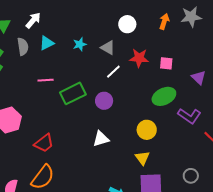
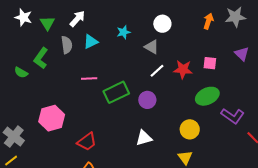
white circle: (127, 24) -> (162, 24), moved
cyan star: (80, 44) -> (124, 32), moved
red star: (139, 58) -> (183, 69), moved
purple triangle: (199, 78) -> (242, 54), moved

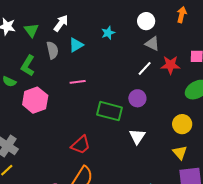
orange arrow: (208, 21) -> (182, 15), moved
gray triangle: (152, 47) -> (152, 44), moved
green rectangle: (116, 92) -> (110, 111), moved, turned 45
pink hexagon: (52, 118) -> (35, 100), moved
white triangle: (144, 138) -> (137, 136), turned -36

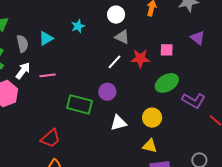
white arrow: (61, 23) -> (23, 71), moved
white triangle: (137, 136) -> (118, 123), moved, turned 42
yellow triangle: (180, 152) -> (150, 146), turned -35

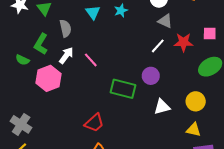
cyan triangle: (46, 38) -> (93, 12), moved, turned -35
pink line: (48, 75) -> (91, 60), turned 56

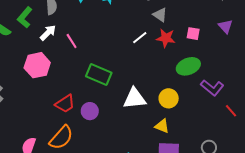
gray triangle: (165, 21) -> (160, 15), moved
purple circle: (151, 76) -> (90, 111), moved
pink hexagon: (48, 78) -> (37, 65), moved
white triangle: (162, 107) -> (134, 98), size x1.4

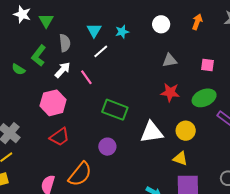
gray triangle: (160, 15) -> (170, 60), moved, turned -42
white line: (140, 38) -> (101, 51), moved
red star: (166, 38) -> (170, 92), moved
red trapezoid: (65, 104) -> (60, 137), moved

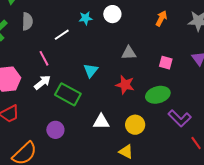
white circle: (161, 24) -> (112, 14), moved
cyan triangle: (94, 30) -> (91, 70), moved
white arrow: (62, 70) -> (42, 82), moved
white triangle: (152, 132) -> (101, 122), size x0.7

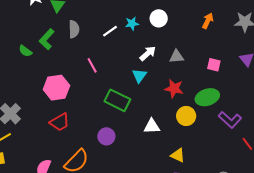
white line: (62, 35) -> (110, 31), moved
white arrow: (42, 82) -> (148, 53), moved
yellow circle: (135, 125) -> (186, 116), moved

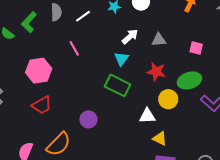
white line: (110, 31) -> (83, 16), moved
green rectangle: (117, 100) -> (117, 85), moved
white triangle: (152, 126) -> (147, 116), moved

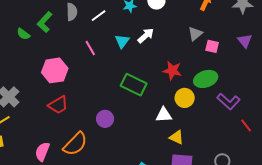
gray triangle: (159, 40) -> (195, 34), moved, turned -35
cyan triangle: (121, 59) -> (122, 41), moved

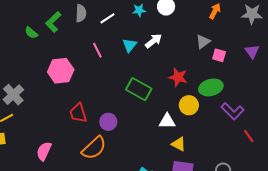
red trapezoid: (58, 105) -> (78, 113), moved, turned 100
orange semicircle: (75, 144) -> (94, 148), moved

